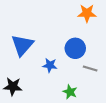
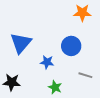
gray line: (90, 68) -> (85, 75), moved
green star: (70, 92) -> (55, 87), moved

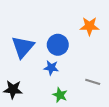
orange star: (82, 13) -> (89, 26), moved
blue circle: (71, 46) -> (58, 45), moved

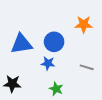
blue triangle: (23, 47) -> (21, 44), turned 40
gray line: (93, 82) -> (87, 67), moved

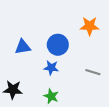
blue triangle: (21, 44) -> (23, 47), size x0.7
green star: (56, 89) -> (51, 96), moved

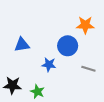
blue circle: (58, 45) -> (68, 46), moved
green star: (51, 96) -> (37, 92), moved

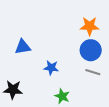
blue circle: (68, 46) -> (91, 50), moved
green star: (37, 92) -> (62, 96), moved

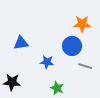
blue circle: (91, 50) -> (72, 46), moved

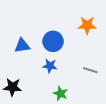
blue circle: (72, 46) -> (53, 41), moved

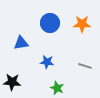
blue circle: (53, 41) -> (50, 23), moved

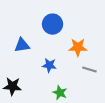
orange star: (82, 24) -> (78, 47), moved

